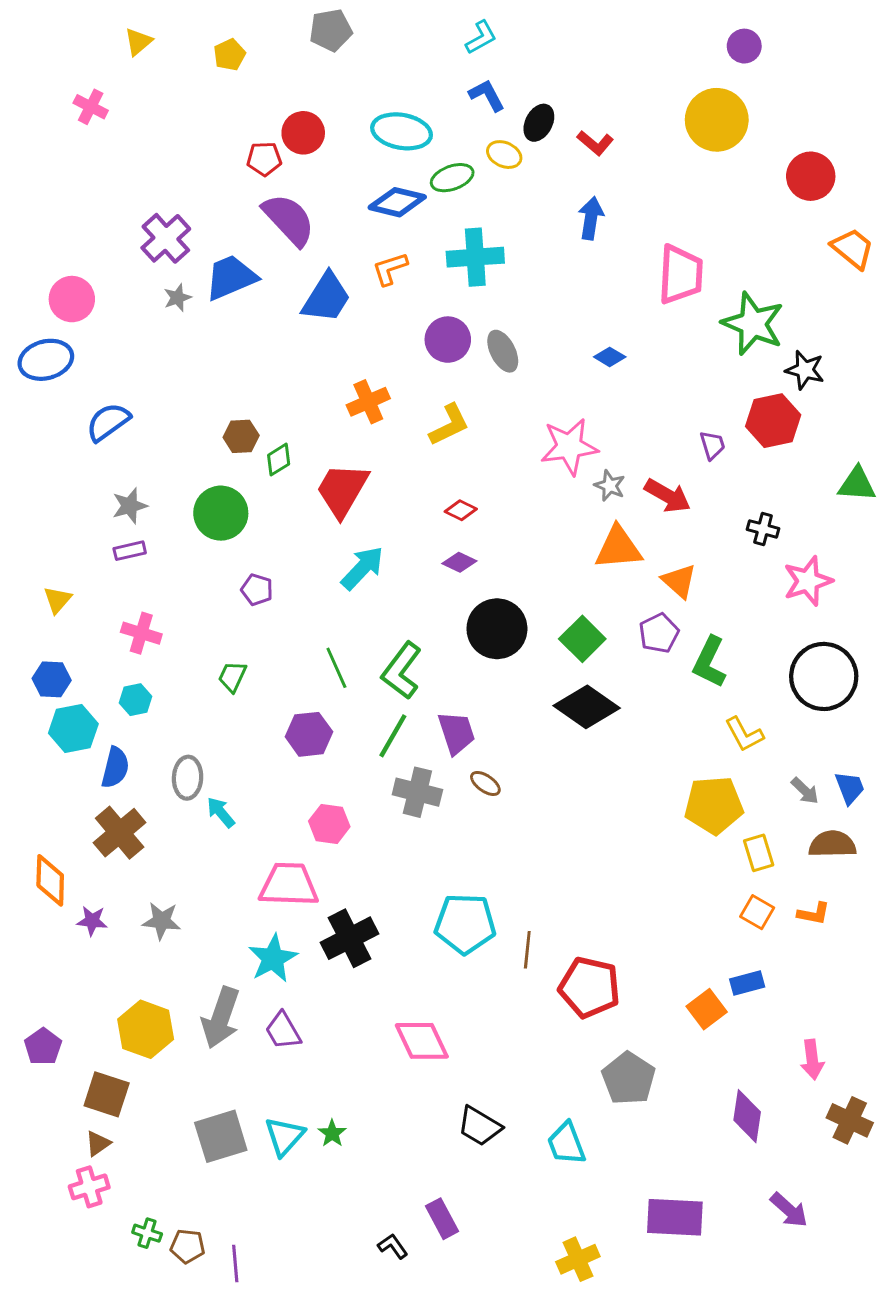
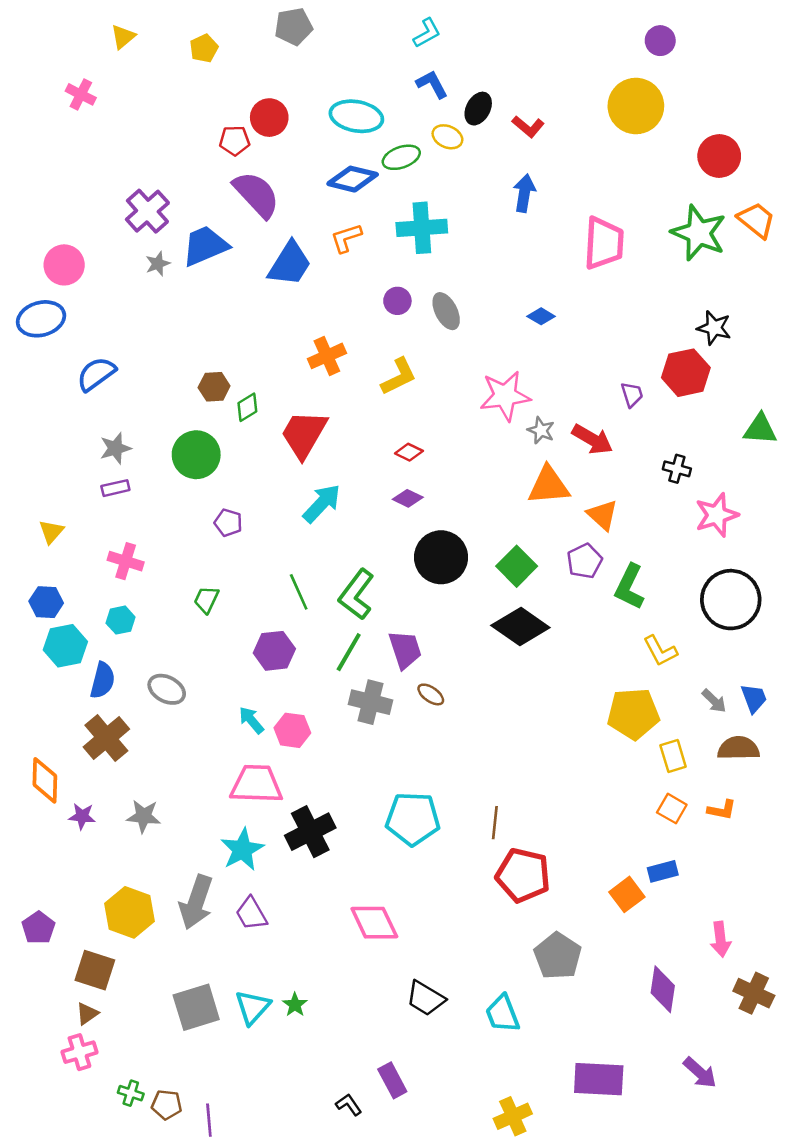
green star: (753, 324) -> (699, 233), moved
purple circle: (448, 340) -> (397, 301), size x0.7
gray ellipse: (188, 778) -> (167, 689), turned -66
cyan arrow: (221, 812) -> (251, 720), moved
brown line: (527, 950) -> (495, 823), moved

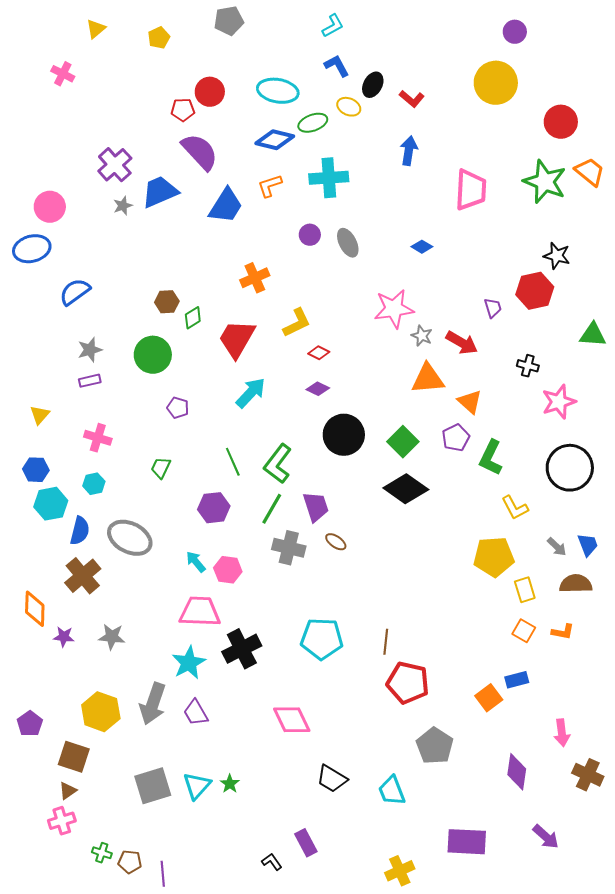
yellow L-shape: (399, 377) -> (297, 323), moved
gray ellipse: (167, 689) -> (130, 538), size x1.5

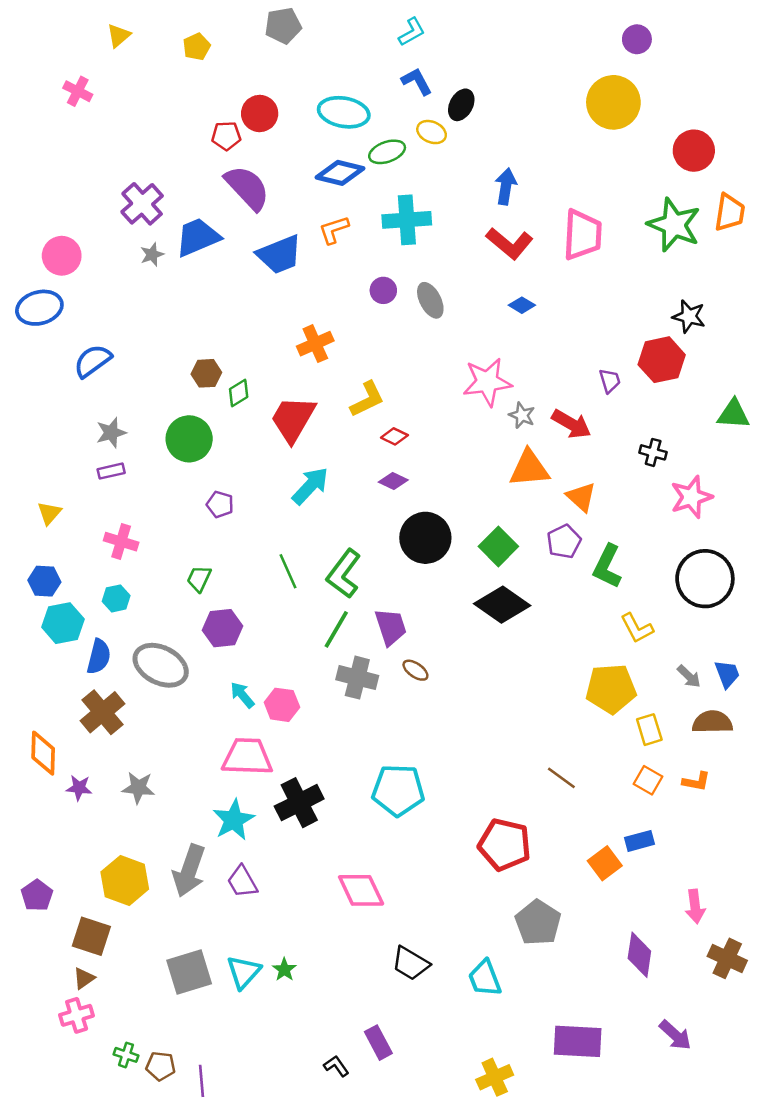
red L-shape: (412, 99) -> (510, 243), moved, size x1.5
orange trapezoid: (590, 172) -> (730, 212), turned 60
blue trapezoid: (226, 206) -> (279, 255), turned 36
purple hexagon: (214, 508) -> (222, 628), moved
brown line: (386, 642) -> (561, 778), moved, turned -60

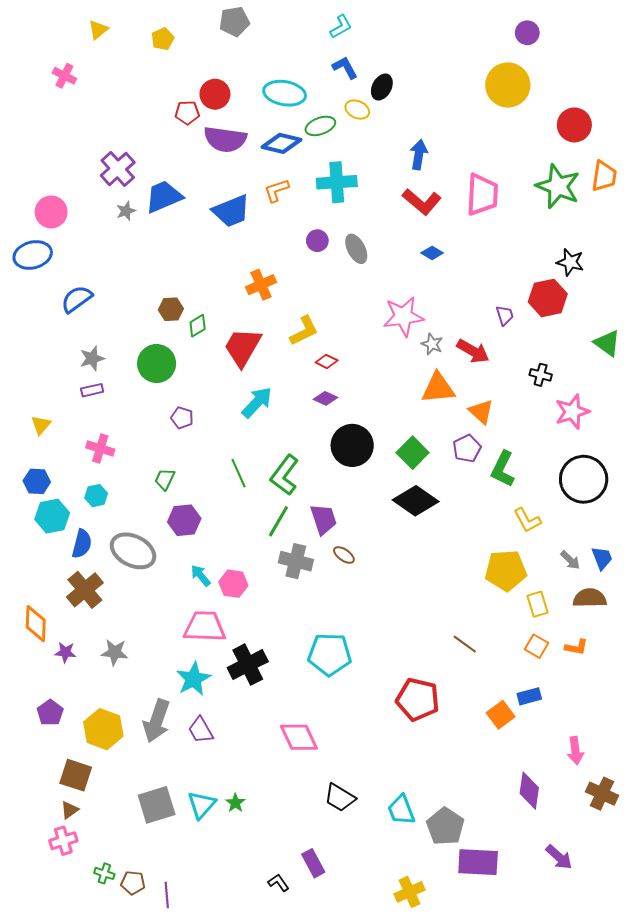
purple semicircle: (247, 188) -> (225, 139), moved, turned 141
green triangle: (733, 414) -> (607, 343), turned 32
purple pentagon: (37, 895) -> (50, 713), moved
gray pentagon: (538, 923) -> (445, 826), moved

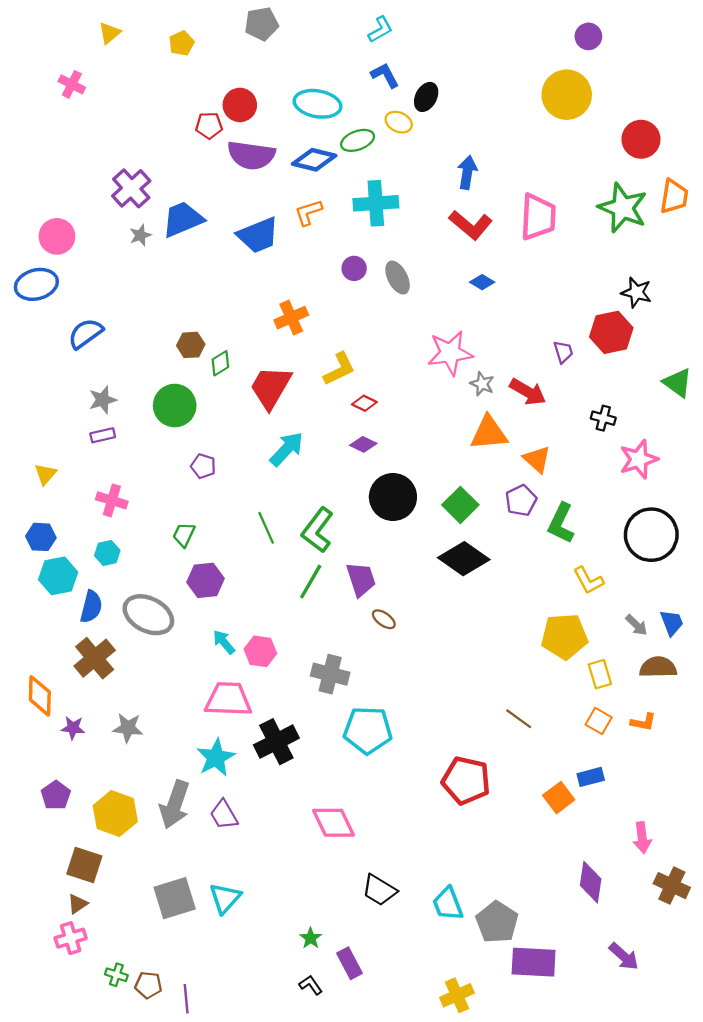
gray cross: (296, 561) -> (330, 674), moved
green star: (235, 803) -> (311, 938), moved

